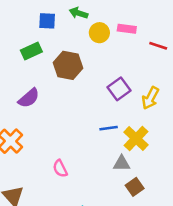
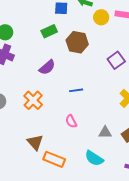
blue line: (109, 128) -> (76, 90), moved
gray triangle: (122, 163) -> (105, 132), moved

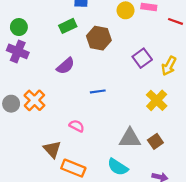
orange cross: (33, 100) -> (34, 100), moved
pink semicircle: (71, 121) -> (77, 126), moved, turned 144
gray triangle: (105, 132) -> (130, 138), size x1.5

